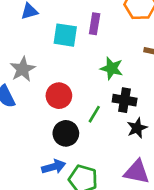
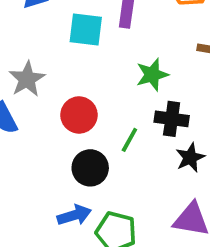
green star: (112, 68) -> (152, 75), turned -30

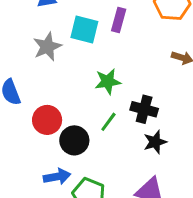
green star: (152, 75) -> (108, 81), moved
gray star: (27, 79) -> (47, 47), moved
red circle: (79, 115) -> (47, 120), moved

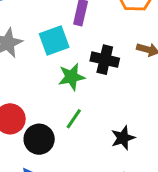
cyan square: (84, 30) -> (54, 41), moved, turned -32
black cross: (144, 109) -> (105, 60), moved

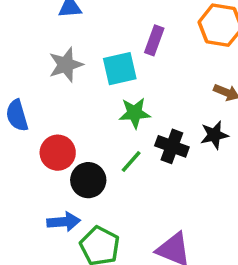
black cross: (105, 60) -> (172, 146), moved
black star: (123, 138) -> (214, 135), moved

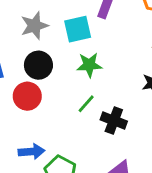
black cross: (172, 146) -> (114, 121), moved
black circle: (88, 180) -> (38, 65), moved

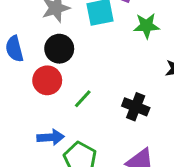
green star: (89, 65) -> (146, 26), moved
green line: (86, 104) -> (83, 99), moved

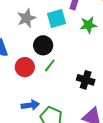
black circle: (59, 49) -> (43, 45), moved
green line: (83, 99) -> (50, 65), moved

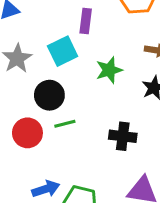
green star: (88, 25) -> (109, 70), moved
green line: (50, 65) -> (65, 124), turned 48

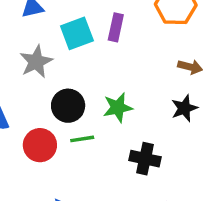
cyan square: (63, 51) -> (77, 33), moved
green star: (109, 70) -> (118, 108), moved

